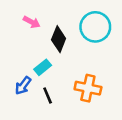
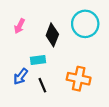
pink arrow: (32, 22) -> (19, 26), moved, turned 88
cyan rectangle: (43, 67) -> (38, 60), turned 32

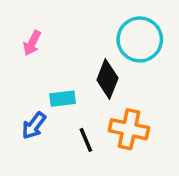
black diamond: (52, 35) -> (107, 79), moved
black line: (42, 85) -> (86, 140), moved

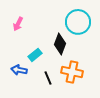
cyan rectangle: (63, 99) -> (35, 55), turned -32
blue arrow: (34, 126) -> (19, 70), turned 63

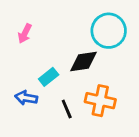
black diamond: (60, 44) -> (83, 61), turned 60

